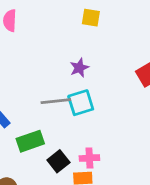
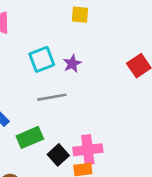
cyan square: (81, 103) -> (42, 59), moved
pink cross: (89, 158) -> (88, 150), size x1.5

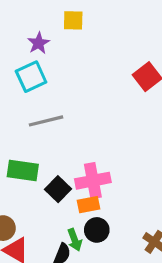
purple star: (72, 64) -> (39, 43), moved
green rectangle: (30, 137) -> (23, 171), turned 35

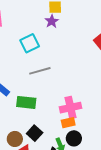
purple star: (39, 43) -> (52, 21), moved
black square: (58, 189) -> (35, 133), moved

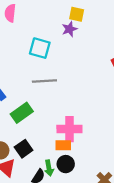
cyan square: (30, 43) -> (40, 48), turned 30
green rectangle: (26, 102) -> (22, 113), turned -54

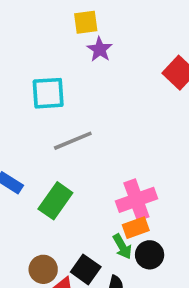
purple star: (69, 29) -> (100, 49), moved
black square: (24, 149) -> (86, 269), moved
green arrow: (49, 168) -> (122, 247), moved

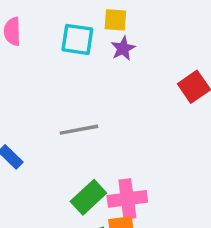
cyan square: (48, 93) -> (77, 39), moved
green rectangle: (55, 201) -> (88, 197), moved

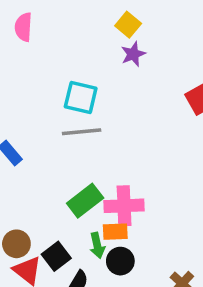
yellow square: (115, 20) -> (128, 25), turned 30
cyan square: (77, 39) -> (81, 98), moved

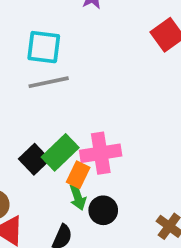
orange rectangle: (115, 232) -> (78, 175), moved, turned -55
black square: (56, 256) -> (34, 159), moved

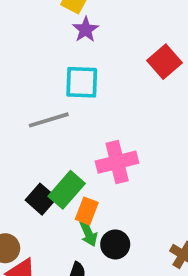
cyan square: (44, 47) -> (82, 82), moved
pink cross: (101, 153) -> (117, 162), moved

